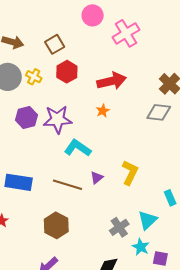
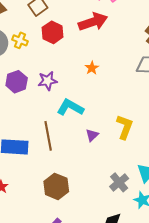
red arrow: (112, 81) -> (93, 22), moved
purple star: (57, 119) -> (48, 81), size x0.7
brown line: (68, 185) -> (48, 136), moved, turned 68

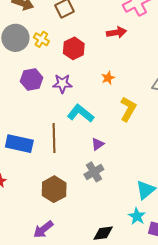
red arrow: (93, 22) -> (116, 32), size x0.7
red hexagon: (53, 32) -> (74, 48), moved
yellow L-shape: (125, 127) -> (128, 109), moved
gray cross: (119, 182) -> (94, 172), moved

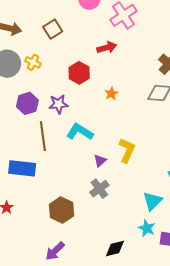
red hexagon: (74, 48) -> (79, 73), moved
orange star: (108, 78) -> (111, 94), moved
yellow L-shape: (128, 109) -> (127, 150), moved
brown line: (54, 138) -> (43, 136), moved

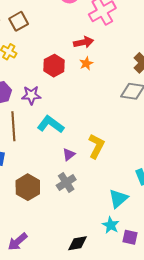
brown square: (53, 29) -> (19, 21), moved
orange star: (111, 94) -> (86, 63), moved
brown hexagon: (62, 210) -> (28, 187), moved

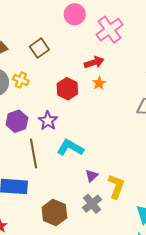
brown square: (19, 21) -> (39, 48), moved
purple star: (31, 95) -> (48, 121), turned -30
yellow L-shape: (96, 146) -> (116, 186), moved

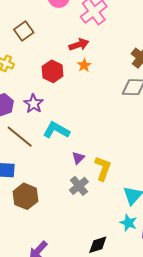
brown line: (33, 153) -> (20, 137), turned -40
brown hexagon: (54, 213) -> (26, 196), moved

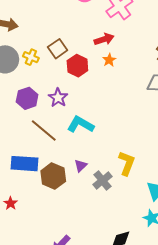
brown square: (24, 31) -> (58, 49), moved
purple triangle: (78, 158) -> (81, 166), moved
brown hexagon: (26, 196) -> (53, 176), moved

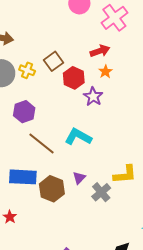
purple star: (58, 98) -> (93, 97), moved
yellow L-shape: (127, 163) -> (125, 174), turned 65

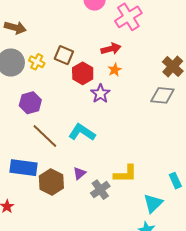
brown square: (54, 61) -> (64, 55), turned -36

